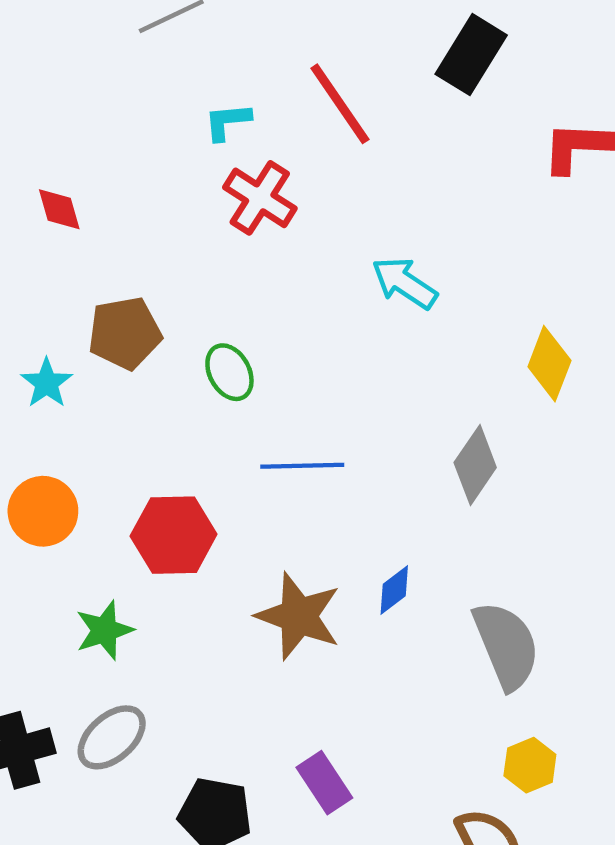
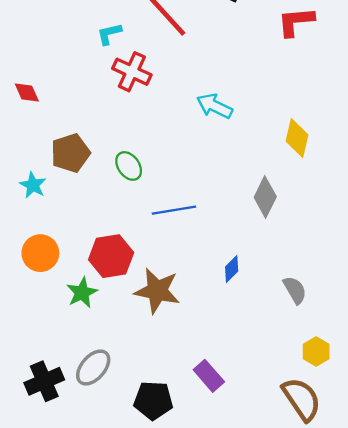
brown star: (299, 616) -> (157, 291), moved
green star: (104, 630) -> (82, 293), moved
gray semicircle: (506, 645) -> (295, 290), size x0.6

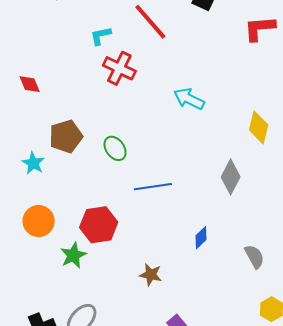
brown star: (157, 291) -> (151, 275), moved, size x0.6

